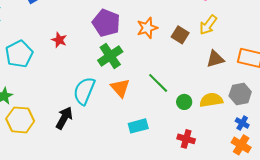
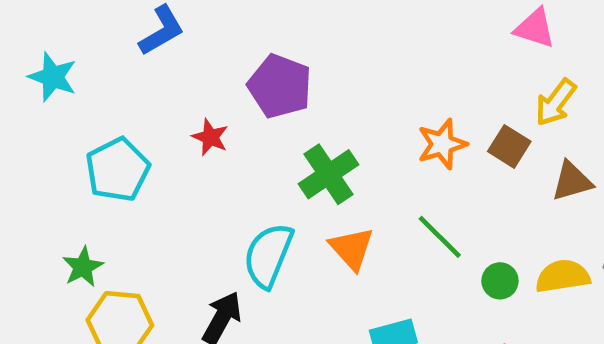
purple pentagon: (106, 23) -> (280, 86), moved
orange star: (147, 28) -> (442, 144), moved
brown square: (180, 35) -> (509, 146), moved

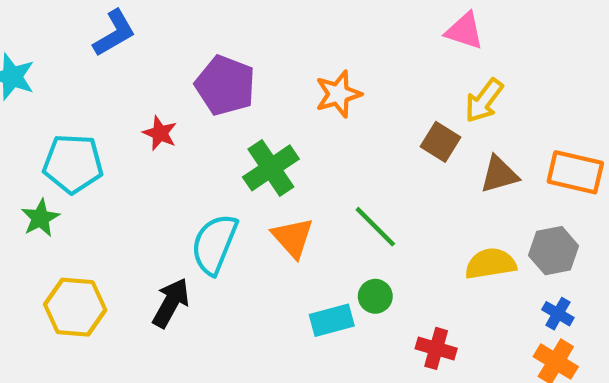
orange star: (442, 144) -> (338, 94), moved
cyan pentagon: (118, 170) -> (73, 164), turned 30
green star: (83, 267) -> (40, 218), moved
green circle: (500, 281) -> (375, 296), moved

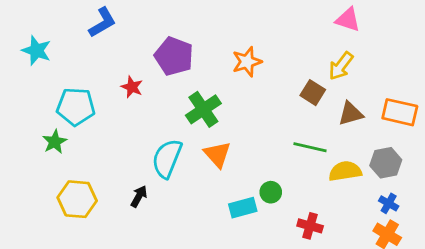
pink triangle: (464, 31) -> (348, 20), moved
green line: (375, 227) -> (310, 147), moved, turned -32
black arrow: (171, 303) -> (139, 196), size x0.7

